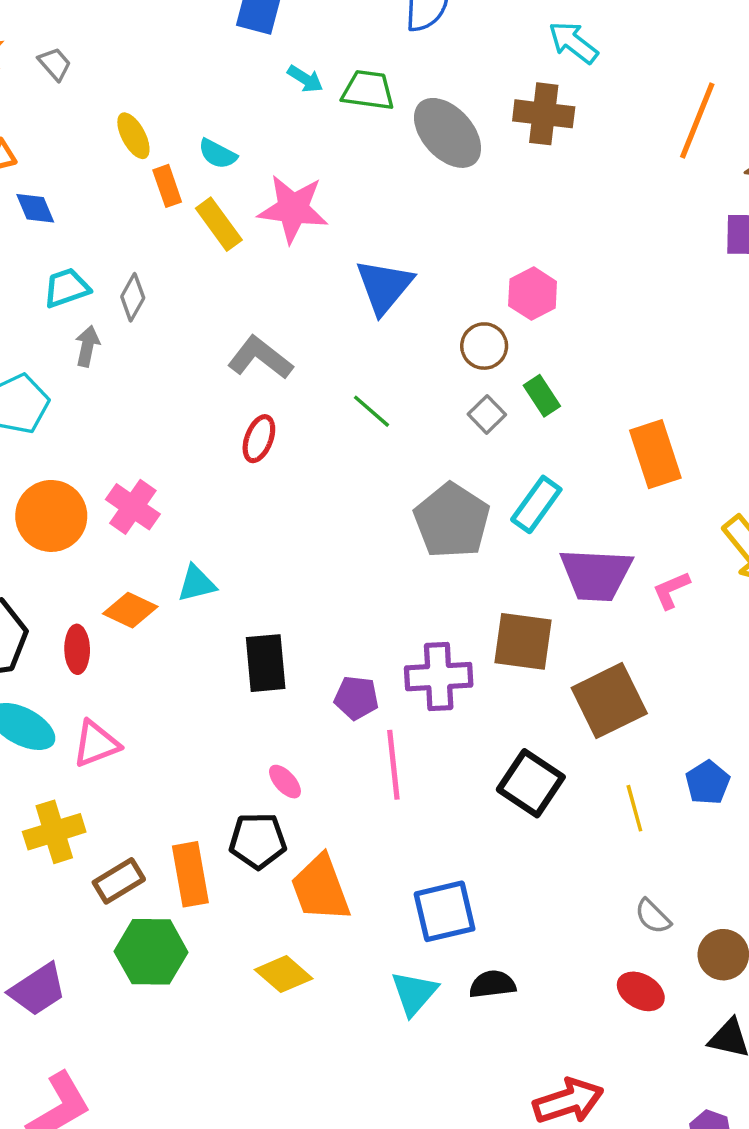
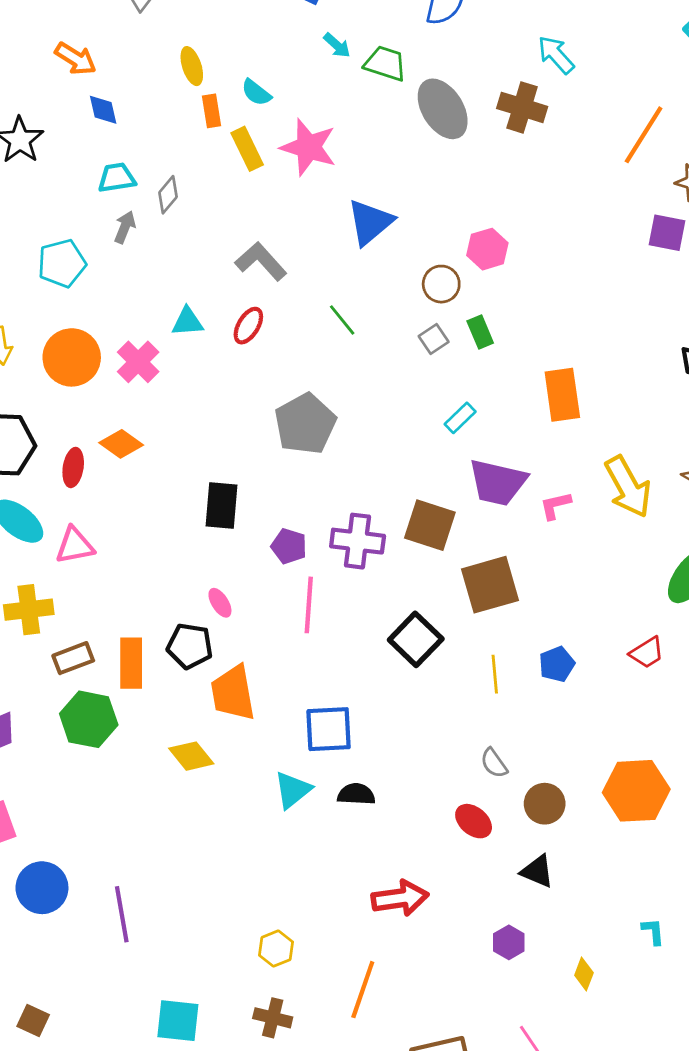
cyan rectangle: (536, 504) -> (460, 418), size x0.7
gray pentagon: (452, 521) -> (305, 424), moved
cyan triangle: (197, 583) -> (188, 322), moved

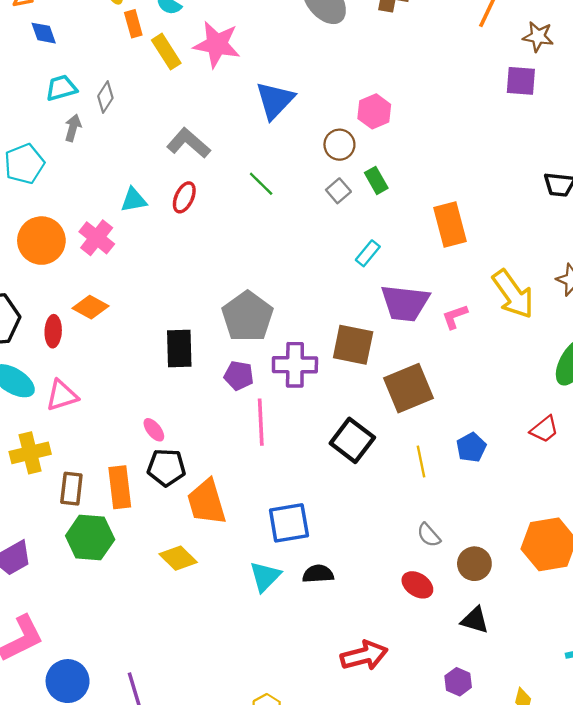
gray pentagon: (305, 424) -> (247, 317), moved
pink ellipse: (220, 603) -> (154, 430), moved
brown rectangle: (73, 658) -> (71, 489), turned -56

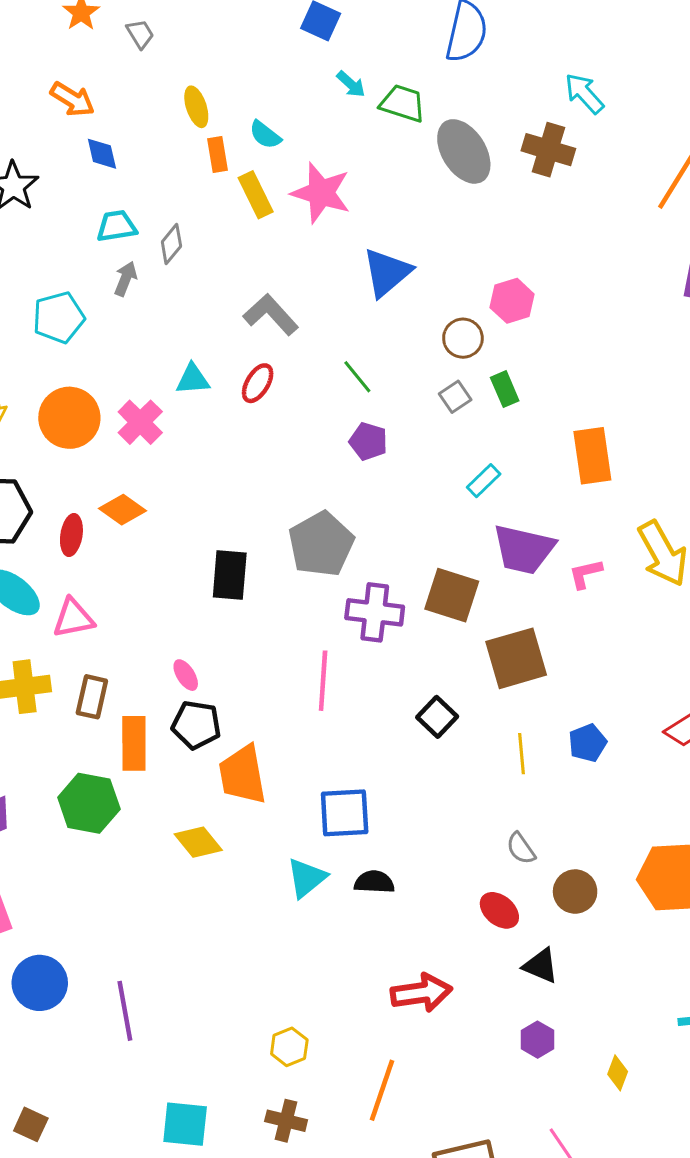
purple pentagon: (239, 376) -> (368, 441), moved
black square: (352, 440) -> (437, 717), size x0.7
brown rectangle: (71, 489) -> (92, 697), moved
black triangle: (475, 620) -> (541, 966), moved

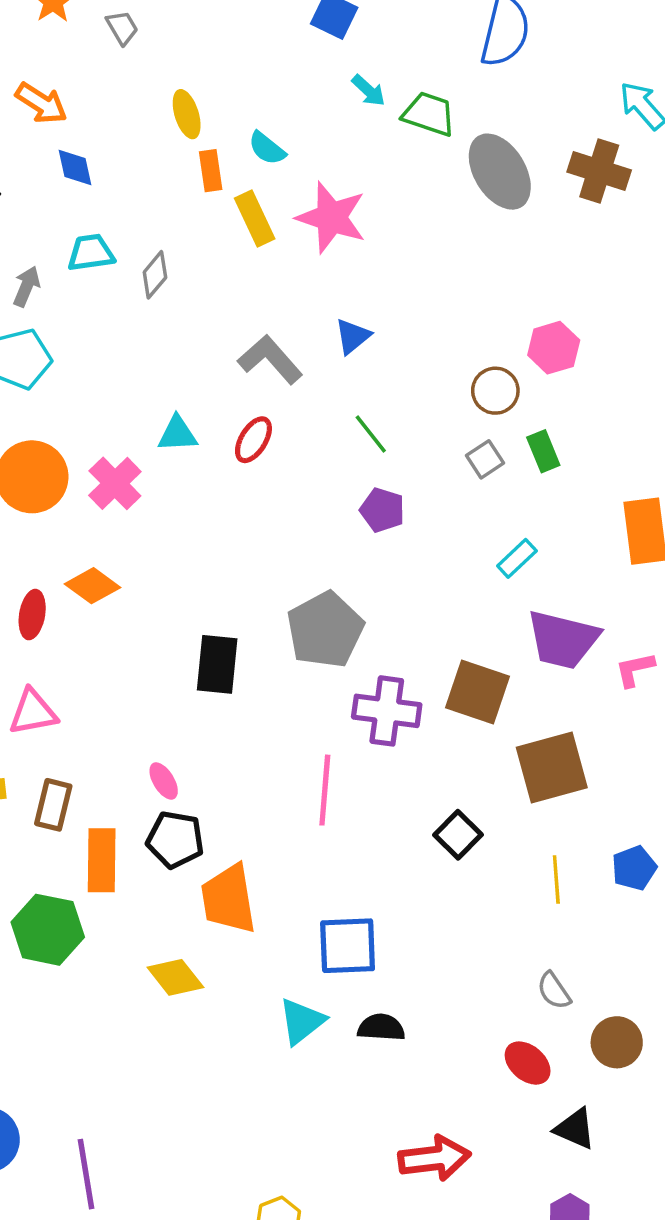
blue triangle: (387, 272) -> (353, 336), moved, size x0.6
gray arrow: (126, 279) -> (27, 286), moved

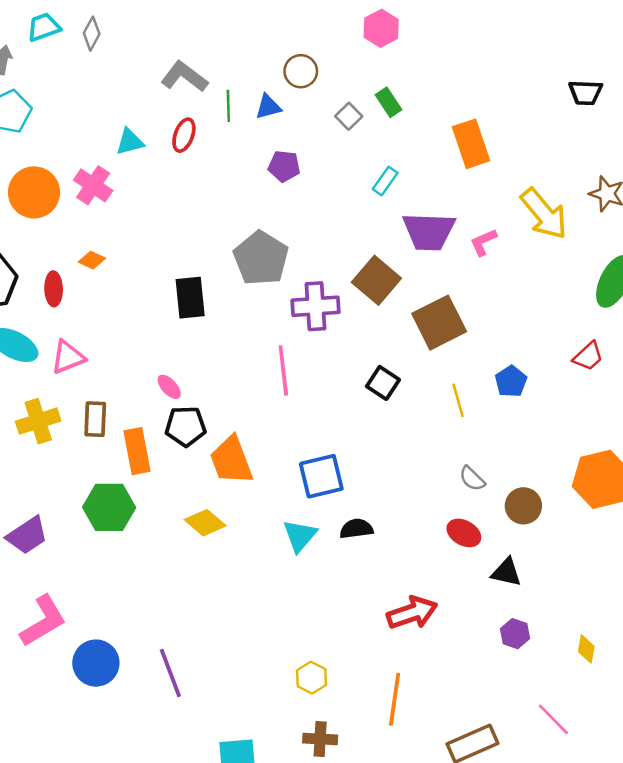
blue triangle: (353, 336) -> (268, 107), moved, turned 36
brown circle: (495, 391) -> (301, 71), moved
green line: (371, 434) -> (228, 106), moved, turned 48
orange diamond: (93, 586) -> (92, 260), size x0.7
brown square: (477, 692) -> (376, 280), turned 33

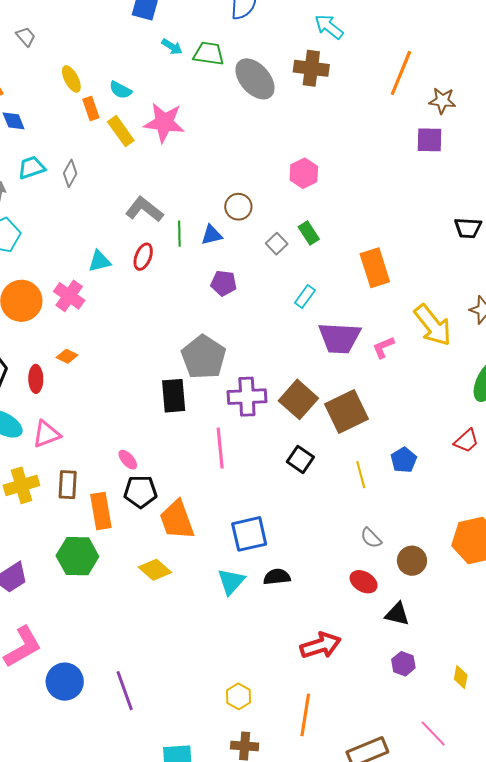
brown square: (376, 280) -> (298, 399), moved
black rectangle: (190, 298) -> (174, 396), moved

